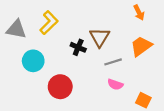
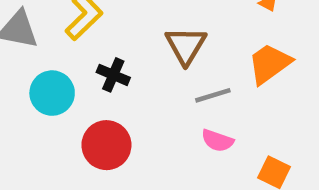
black cross: (78, 47) -> (113, 75), moved

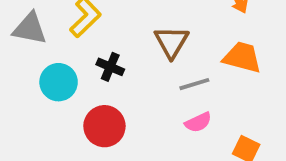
orange trapezoid: (270, 64) -> (242, 57), turned 51
pink semicircle: (217, 141) -> (198, 122), turned -44

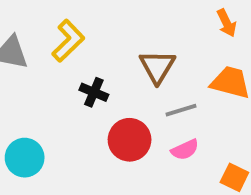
cyan circle: (59, 82) -> (25, 158), moved
red circle: (104, 126) -> (130, 140), moved

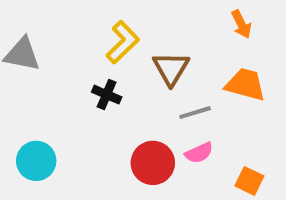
yellow L-shape: (68, 41) -> (123, 42), moved
red circle: (130, 140) -> (153, 163), moved

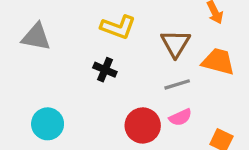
yellow L-shape: (123, 42) -> (118, 27), turned 64
brown triangle: (171, 68) -> (176, 43), moved

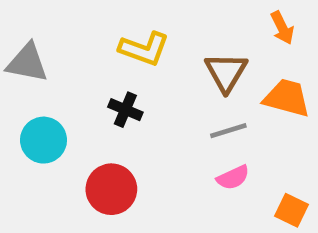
cyan circle: (48, 124) -> (44, 140), moved
red circle: (143, 125) -> (111, 189), moved

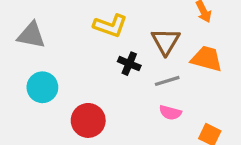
black cross: (125, 110) -> (129, 64), moved
pink semicircle: (233, 177) -> (170, 113), turned 40

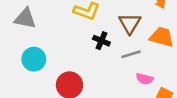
pink semicircle: (170, 113) -> (145, 79), moved

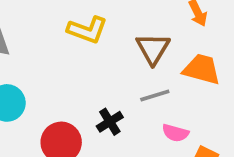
black cross: (101, 41) -> (110, 122), moved, turned 35

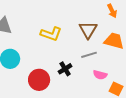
yellow L-shape: (87, 30) -> (51, 34), moved

